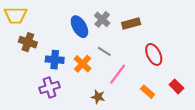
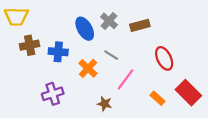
brown cross: (28, 42) -> (30, 45), turned -30
blue cross: (55, 60) -> (58, 52), moved
red rectangle: (176, 86) -> (188, 93), size x1.6

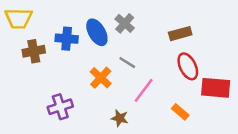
brown rectangle: (140, 25) -> (180, 34), moved
blue cross: (58, 52) -> (67, 39), moved
red rectangle: (188, 93) -> (216, 88), moved, turned -40

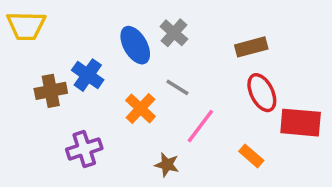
blue cross: (67, 39) -> (88, 75), moved, turned 30
brown cross: (34, 51) -> (51, 91), moved

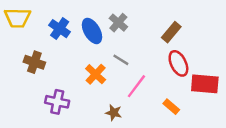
brown rectangle: (251, 47) -> (171, 32), turned -35
blue cross: (88, 75) -> (60, 29), moved
brown cross: (51, 91) -> (34, 62), turned 30
purple cross: (84, 149) -> (57, 102), turned 30

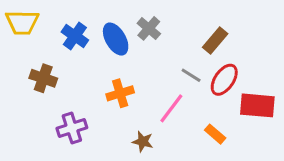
gray line: (121, 60) -> (191, 75), moved
red ellipse: (178, 63) -> (224, 80), turned 60
orange cross: (96, 74) -> (120, 93), turned 30
purple cross: (57, 102) -> (72, 128), turned -30

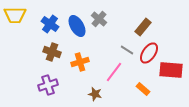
brown cross: (43, 78) -> (52, 52), moved

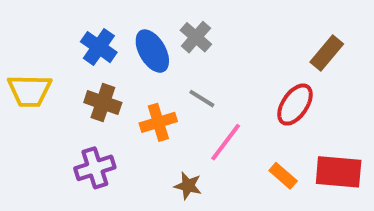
yellow trapezoid: (15, 15) -> (30, 91), moved
brown rectangle: (143, 27) -> (327, 53), moved
gray line: (127, 50) -> (202, 99), moved
red rectangle: (171, 70) -> (339, 172), moved

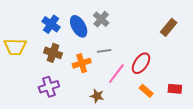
gray line: (202, 99) -> (104, 51), turned -40
red ellipse: (295, 105) -> (141, 63), moved
red rectangle: (339, 172) -> (175, 89), size x0.6

